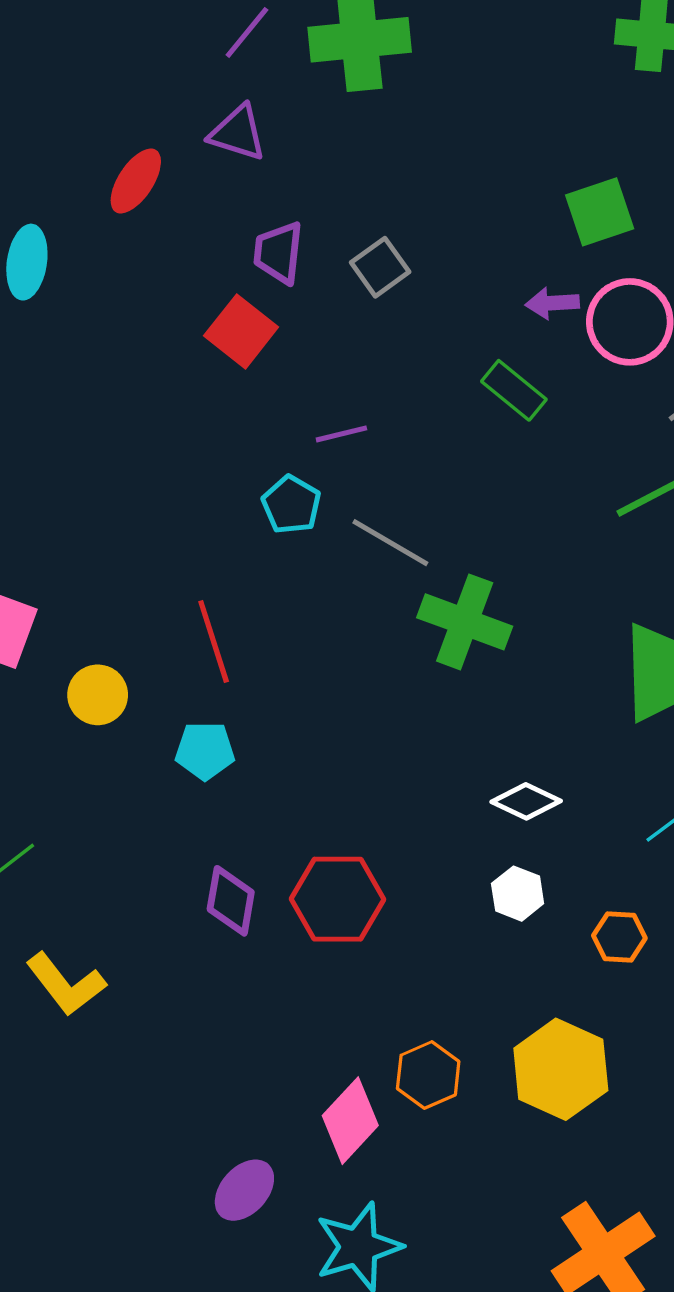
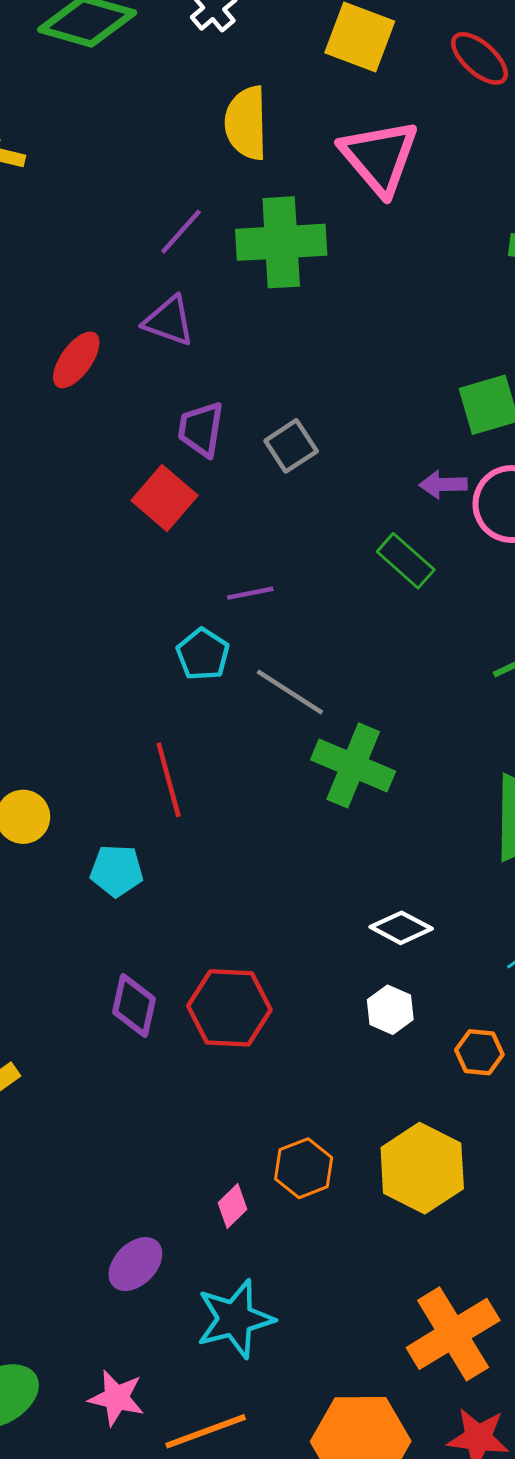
red line: (214, 642) -> (169, 780), moved
pink diamond: (350, 1121) -> (232, 1206), size x0.6

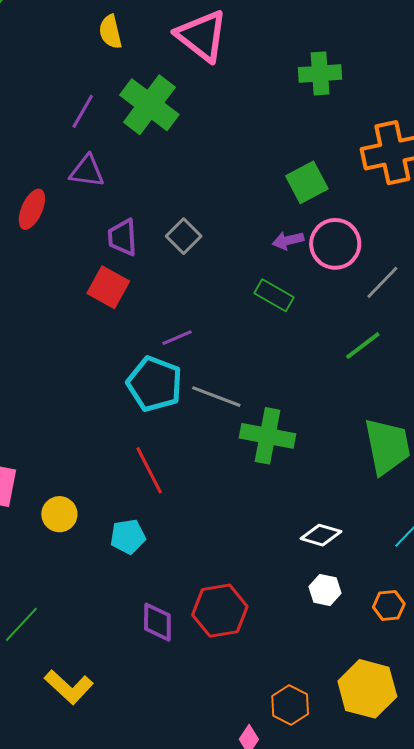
yellow semicircle: (246, 123) -> (110, 32), size x0.7
green cross: (281, 242) -> (149, 105), turned -38
cyan pentagon: (203, 654) -> (155, 384), size x1.6

